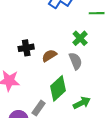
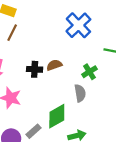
brown semicircle: (49, 56) -> (54, 65), moved

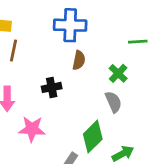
blue cross: (78, 25) -> (70, 25), moved, turned -30
brown semicircle: (54, 65) -> (79, 60), moved, turned 136

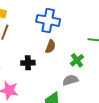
gray semicircle: (113, 102) -> (70, 80), turned -91

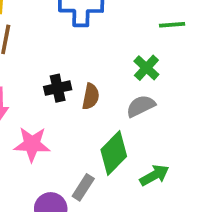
brown semicircle: (50, 47) -> (91, 96), moved

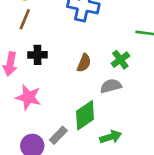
black cross: (58, 88) -> (38, 55), moved
brown semicircle: (91, 96) -> (84, 63), moved

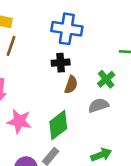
black cross: (38, 55) -> (61, 63), moved
green diamond: (85, 115) -> (58, 125), moved

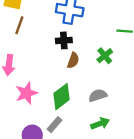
gray semicircle: (98, 105) -> (98, 95), moved
pink star: (19, 121) -> (26, 93), turned -30

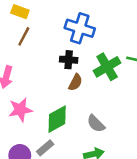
green cross: (105, 56) -> (107, 67), moved, size x1.5
gray semicircle: (98, 95) -> (96, 124), turned -126

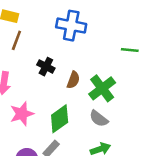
black cross: (69, 60) -> (46, 67), moved, turned 30
green cross: (107, 67) -> (102, 88), moved

